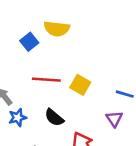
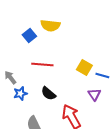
yellow square: (80, 85) -> (84, 68), moved

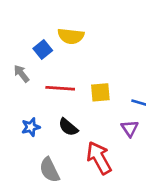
yellow square: (84, 68) -> (100, 92), moved, turned -35
gray arrow: (10, 78) -> (21, 74), moved

